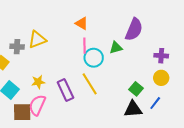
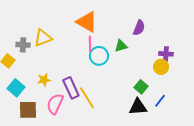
orange triangle: (82, 23) -> (87, 22), size x1.6
purple semicircle: (134, 29) -> (139, 28), size x0.7
yellow circle: (161, 78) -> (161, 67), moved
yellow line: (90, 84) -> (87, 98), moved
pink semicircle: (37, 105) -> (55, 104), moved

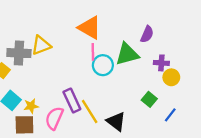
gray cross: (23, 45) -> (19, 53), size x1.5
green triangle: (121, 46) -> (127, 54), size x1.6
purple cross: (166, 54) -> (161, 63), moved
yellow star: (44, 80) -> (31, 106), moved
black triangle: (138, 107) -> (116, 121), moved, turned 42

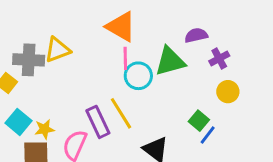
purple semicircle: (147, 34) -> (196, 35), turned -126
purple cross: (161, 63) -> (219, 58), moved, turned -32
yellow line: (90, 112) -> (121, 113), moved
blue line: (170, 115) -> (208, 135), moved

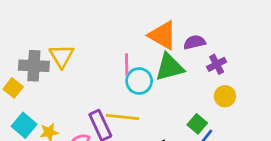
orange triangle: (121, 27) -> (163, 35), moved
yellow triangle: (57, 50) -> (62, 56), turned -40
yellow line: (121, 113) -> (122, 117), turned -52

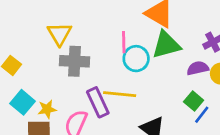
purple semicircle: (194, 42) -> (198, 68), moved
gray cross: (34, 66) -> (75, 61), moved

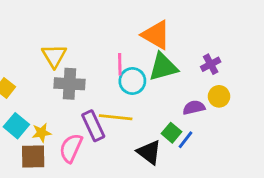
purple semicircle: (198, 68) -> (194, 108), moved
green square: (194, 101) -> (172, 133), moved
blue line: (202, 115) -> (185, 140), moved

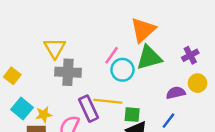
orange triangle: (156, 35) -> (143, 30), turned 48
pink line: (120, 64) -> (112, 55), turned 36
green square: (172, 133) -> (132, 115), moved, turned -35

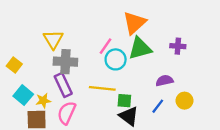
purple cross: (190, 55) -> (178, 46), turned 32
yellow circle: (198, 83) -> (184, 101), moved
purple rectangle: (89, 109) -> (63, 85), moved

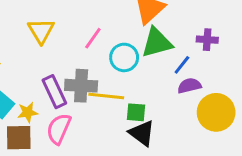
pink line: (106, 46) -> (93, 38), moved
gray cross: (65, 62) -> (81, 86), moved
yellow circle: (184, 101) -> (216, 112), size x1.6
blue line: (158, 106) -> (182, 65), moved

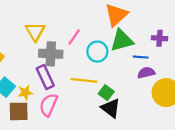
blue line: (182, 65) -> (141, 57), turned 56
gray cross: (81, 86) -> (51, 54), moved
green square: (136, 112) -> (106, 93), turned 32

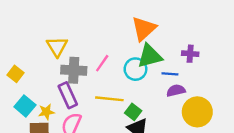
pink line: (74, 37) -> (102, 63), moved
cyan circle: (97, 52) -> (135, 69), moved

